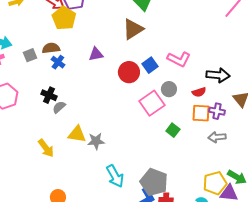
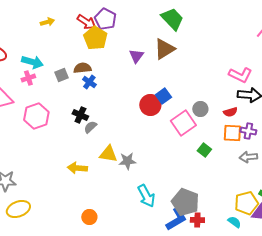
purple triangle: (96, 54) -> (136, 56), moved, turned -42
pink L-shape: (179, 59) -> (240, 75), moved
blue square: (150, 65) -> (163, 96), moved
red circle: (129, 72) -> (150, 105), moved
yellow arrow: (46, 148) -> (77, 168), turned 132

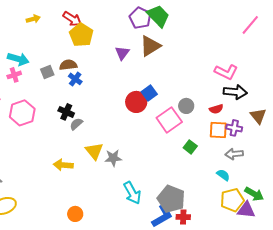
purple pentagon: (105, 19) -> (140, 18), moved
yellow triangle: (108, 154) -> (94, 151), turned 42
cyan semicircle: (234, 222) -> (223, 175), moved

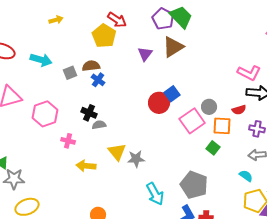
red arrow: (72, 19) -> (117, 20), moved
pink cross: (14, 75) -> (68, 141), moved, turned 32
gray semicircle: (76, 124) -> (99, 125), turned 32
orange square: (218, 130) -> (222, 126), moved
gray pentagon: (171, 199) -> (194, 185), moved

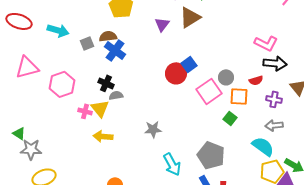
blue cross: (98, 80) -> (115, 50), size x1.5
yellow triangle: (117, 152) -> (100, 108), moved
cyan semicircle: (246, 176) -> (263, 146), size x1.6

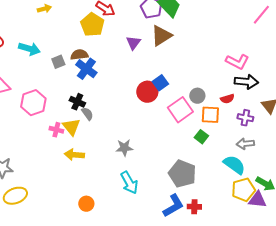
gray semicircle: (116, 95) -> (87, 114), turned 64
cyan arrow: (172, 164) -> (129, 183), moved

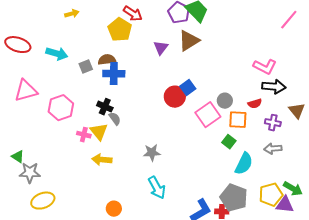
blue cross: (86, 69) -> (114, 74), turned -35
cyan semicircle: (234, 165) -> (244, 164), moved, turned 80
gray pentagon: (182, 174) -> (234, 198), moved

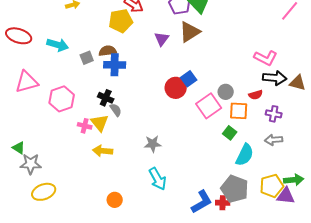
yellow pentagon: (120, 30) -> (121, 21), turned 30
brown triangle: (297, 111) -> (298, 83), moved, turned -36
green arrow: (293, 189) -> (294, 180), turned -36

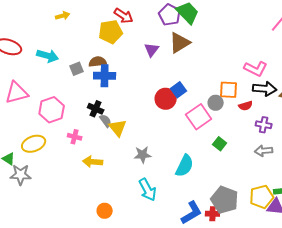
orange square: (239, 111) -> (229, 90), moved
yellow triangle: (100, 123) -> (118, 128), moved
cyan semicircle: (245, 155) -> (185, 166), moved
yellow ellipse: (44, 192) -> (34, 144), moved

